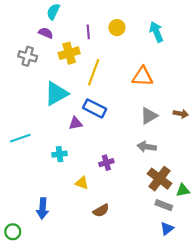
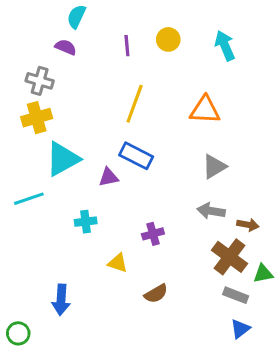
yellow cross: (69, 53) -> (37, 118), moved
cyan triangle: (56, 94) -> (63, 159), moved
brown arrow: (181, 114) -> (248, 225), moved
brown semicircle: (101, 210) -> (156, 294), moved

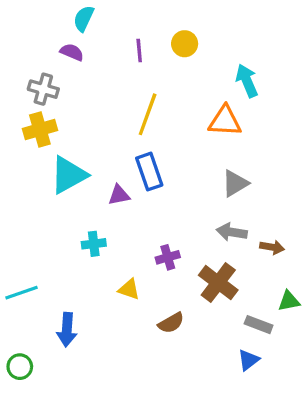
cyan arrow: (225, 46) -> (247, 81), moved
blue rectangle: (136, 156) -> (149, 172), turned 44
cyan line: (29, 199) -> (21, 293), moved
brown cross: (229, 257) -> (218, 283), moved
blue triangle: (240, 329) -> (248, 360), moved

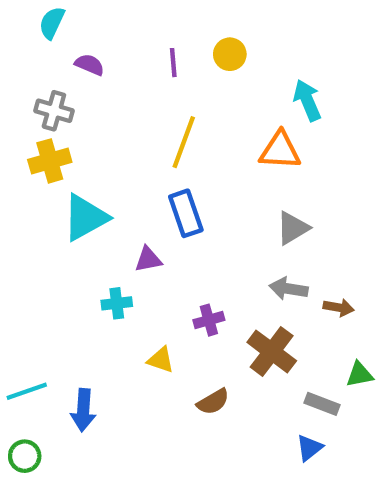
cyan semicircle: (84, 18) -> (52, 23), moved
purple triangle: (119, 195) -> (148, 259), moved
cyan line: (21, 293) -> (27, 391), moved

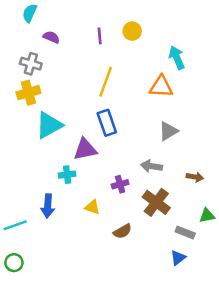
purple triangle: (148, 259) -> (85, 149), size x1.5
gray arrow: (288, 289) -> (151, 166), moved
blue arrow: (83, 410) -> (48, 206), moved

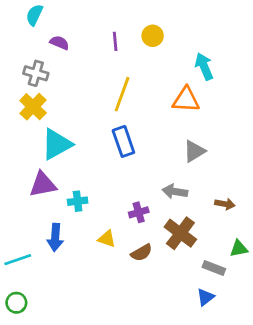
yellow cross: (28, 93) -> (33, 107), turned -30
purple triangle: (85, 149) -> (43, 185), moved
brown semicircle: (122, 231) -> (141, 253), moved

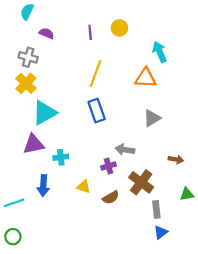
gray arrow: (175, 192) -> (125, 150), moved
gray rectangle: (214, 268) -> (156, 209), moved, turned 63

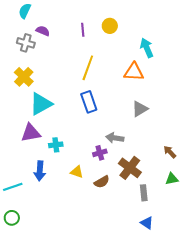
gray cross: (28, 57) -> (26, 43), moved
brown arrow: (176, 159) -> (170, 152), moved, turned -144
blue triangle: (161, 232) -> (147, 223), moved, turned -48

